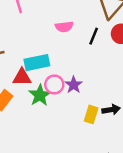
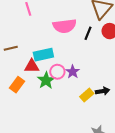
pink semicircle: (64, 27) -> (65, 26), size x1.6
yellow rectangle: (91, 114) -> (87, 95), turned 32

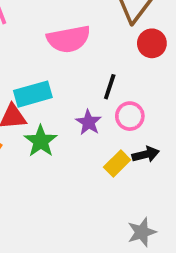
black line: (88, 33) -> (110, 87), moved
pink circle: (57, 72) -> (130, 116), moved

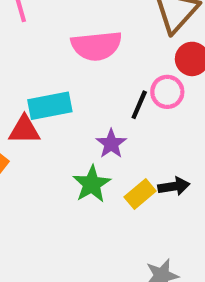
pink circle: (130, 116) -> (167, 92), moved
green star: (41, 141) -> (92, 184), moved

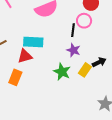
cyan rectangle: (50, 106) -> (33, 42), turned 30
purple star: (111, 144) -> (73, 50), moved

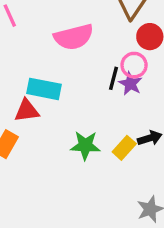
purple star: (73, 50) -> (130, 84), moved
green star: (62, 72) -> (85, 145), turned -30

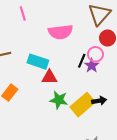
red triangle: (27, 111) -> (49, 77), moved
yellow rectangle: (124, 148) -> (83, 105), size x1.6

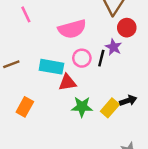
pink circle: (95, 54) -> (82, 58), moved
purple star: (92, 65) -> (113, 47), moved
yellow rectangle: (83, 105) -> (110, 108), size x0.7

